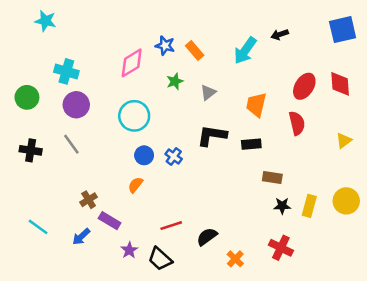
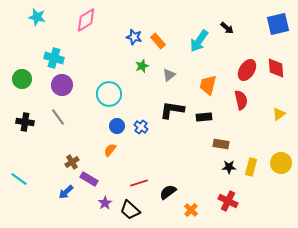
black arrow: (280, 34) -> (227, 28), turned -120
pink diamond: (132, 63) -> (86, 20), moved
cyan line: (38, 227) -> (19, 179), moved

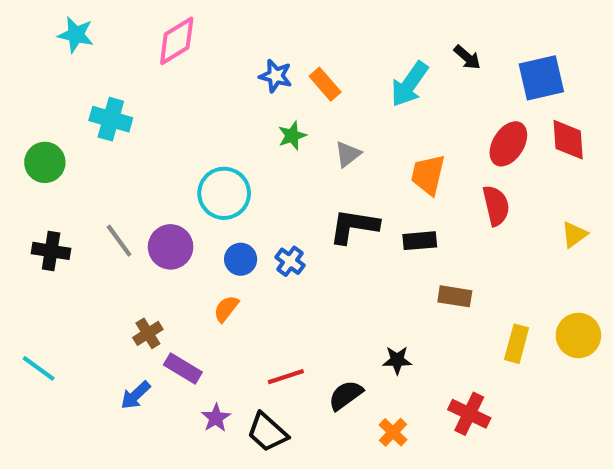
blue square: (278, 24) -> (541, 78), moved
purple circle: (62, 85) -> (171, 247), moved
black star: (229, 167) -> (397, 360), moved

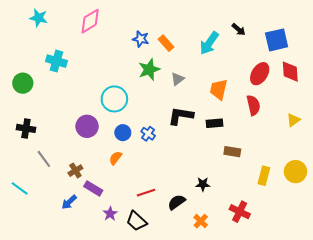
green star: (292, 136) -> (149, 69), size x1.5
gray line: (119, 241) -> (44, 159), moved

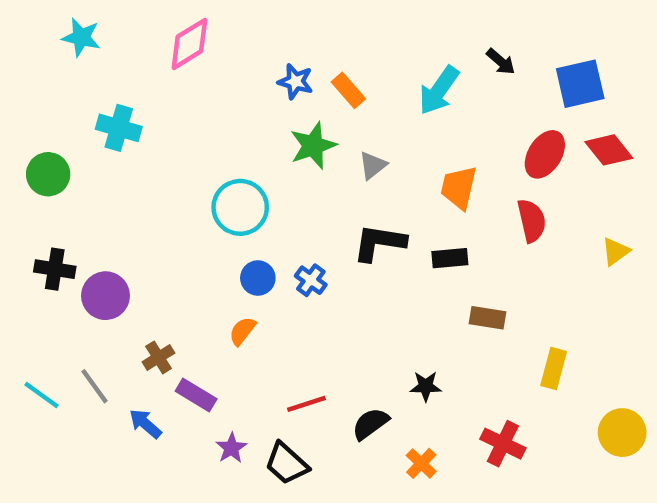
red diamond: (290, 72) -> (609, 150), turned -35
purple circle: (87, 126) -> (106, 296), moved
gray line: (44, 159) -> (94, 386), moved
yellow circle: (295, 172) -> (622, 433), moved
blue arrow: (69, 202) -> (145, 424), turned 84

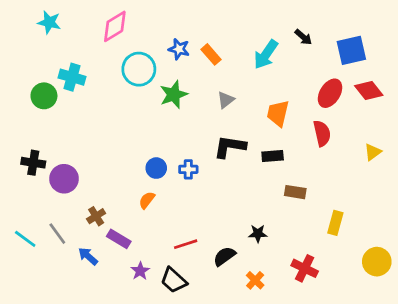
green star: (313, 146) -> (174, 95), moved
green circle: (48, 174) -> (44, 96), moved
cyan circle: (240, 207) -> (139, 69), moved
blue cross: (311, 280) -> (188, 169), turned -36

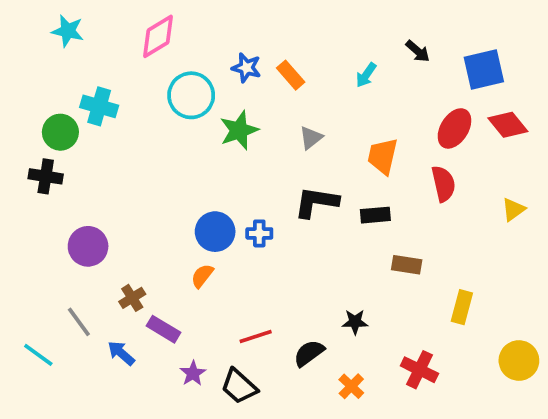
cyan arrow: (266, 54) -> (366, 75), size x0.6
black cross: (33, 163) -> (46, 176), moved
blue circle: (156, 168) -> (215, 232), size x1.4
cyan line: (25, 239) -> (38, 355), moved

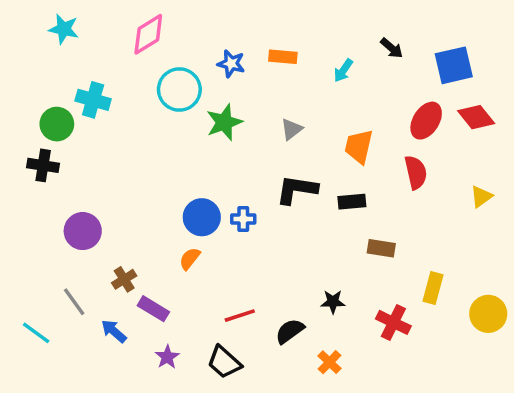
orange rectangle: (291, 75) -> (283, 57), moved, turned -44
yellow circle: (519, 361) -> (488, 314), moved
red cross: (419, 370) -> (393, 322), moved
purple star: (193, 373) -> (167, 357), moved

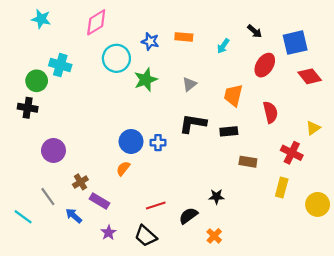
red ellipse: (426, 121) -> (265, 65), moved
red cross: (393, 322) -> (292, 153), moved

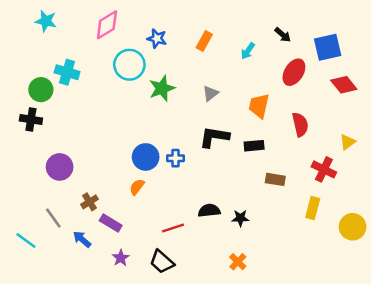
orange rectangle: (184, 37) -> (204, 41), turned -66
blue star: (150, 41) -> (157, 39), moved
black semicircle: (188, 216) -> (209, 211), moved, turned 30

